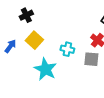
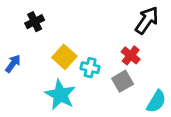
yellow square: (34, 40) -> (64, 57), moved
gray square: (91, 59) -> (123, 81), turned -35

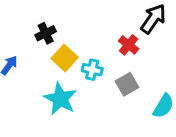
black cross: (35, 22) -> (46, 33), moved
red cross: (131, 55) -> (129, 45), moved

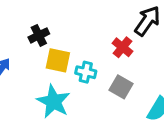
yellow square: (65, 58) -> (58, 60), turned -30
gray square: (127, 84) -> (121, 87), turned -30

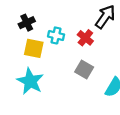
black cross: (39, 35) -> (27, 23), moved
cyan cross: (86, 72) -> (56, 35), moved

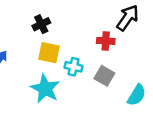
cyan cross: (56, 35) -> (73, 67), moved
red cross: (85, 38) -> (106, 41), turned -35

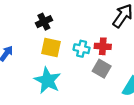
red cross: (106, 41) -> (103, 46), moved
cyan cross: (73, 67) -> (82, 49), moved

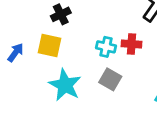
yellow square: (51, 48) -> (49, 45), moved
gray square: (102, 69) -> (110, 79), moved

